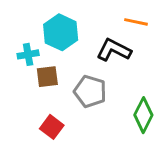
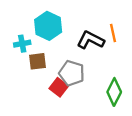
orange line: (136, 22) -> (113, 33), moved, turned 66
red square: (52, 127) -> (59, 87), moved

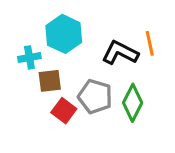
red square: (59, 87) -> (64, 111), moved
green diamond: (114, 92) -> (133, 103), moved

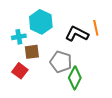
green diamond: (133, 103) -> (75, 78), moved
red square: (64, 111) -> (20, 71), moved

